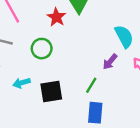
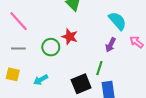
red star: (56, 17) -> (70, 37), moved
black square: (51, 91) -> (81, 84), moved

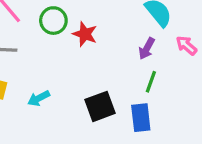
green circle: (51, 47) -> (53, 21), moved
green line: (99, 68) -> (151, 82), moved

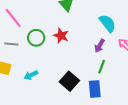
green circle: (53, 21) -> (36, 38), moved
black square: (100, 106) -> (69, 81), turned -30

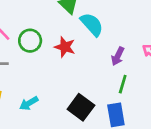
cyan semicircle: (107, 23) -> (92, 24), moved
green circle: (36, 38) -> (30, 41), moved

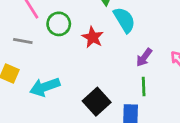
green line: (123, 84) -> (144, 87), turned -30
cyan arrow: (29, 103) -> (45, 87), size x1.5

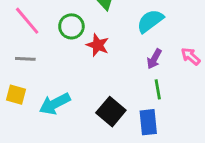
cyan semicircle: (124, 20) -> (150, 21), moved, turned -88
green circle: (59, 24) -> (71, 26), moved

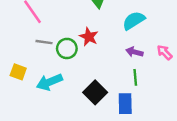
green circle: (71, 26) -> (67, 48), moved
gray line: (25, 59) -> (44, 42), moved
purple arrow: (154, 59) -> (134, 52), turned 70

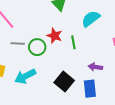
purple arrow: (134, 52) -> (95, 67), moved
green line: (135, 77) -> (73, 42), moved

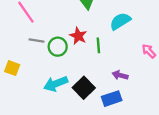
cyan arrow: (25, 76) -> (56, 84), moved
blue rectangle: (90, 89) -> (112, 99), turned 72

